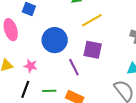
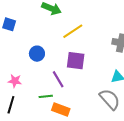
blue circle: (55, 40) -> (37, 54), size x0.6
green line: (49, 91) -> (46, 96), moved

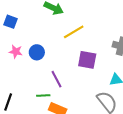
purple square: (76, 61) -> (87, 60), moved
pink star: (15, 81) -> (16, 52), moved

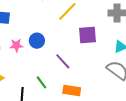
green line: (43, 96) -> (41, 82), moved, turned 72

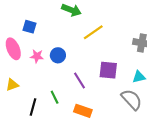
purple square: (88, 35) -> (108, 70), moved

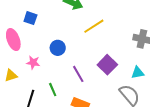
pink star: (37, 56) -> (33, 63), moved
purple square: (108, 70) -> (107, 65), turned 36

